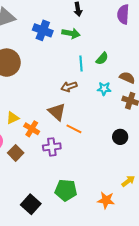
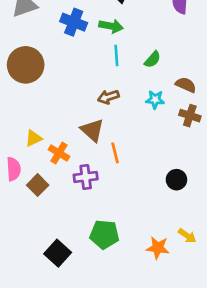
cyan line: (81, 64) -> (116, 55), moved
orange line: (74, 129) -> (115, 153), turned 49
black circle: (120, 137) -> (176, 180), moved
yellow arrow: (128, 181) -> (187, 236), moved, turned 72

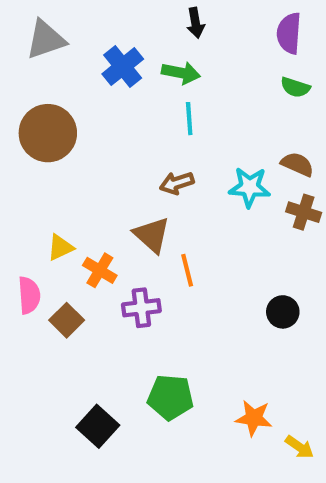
blue cross: (74, 22) -> (123, 67), turned 30
green semicircle: (152, 60) -> (295, 87), moved, turned 66
cyan star: (155, 100) -> (250, 187), size x1.4
yellow arrow: (187, 236) -> (299, 447), moved

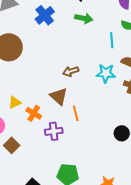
green arrow: (181, 73) -> (84, 18), moved
cyan line: (189, 119) -> (112, 40), moved
brown square: (67, 320) -> (12, 145), moved

